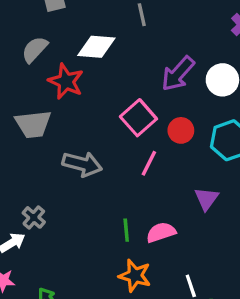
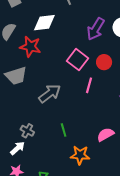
gray arrow: (82, 164) -> (50, 93), turned -40
green line: (126, 230) -> (64, 130), moved
pink semicircle: (161, 232) -> (105, 135), moved
orange star: (135, 276) -> (80, 155), moved

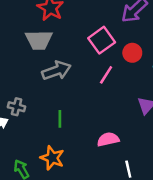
gray trapezoid: (16, 76) -> (39, 40), moved
gray cross: (27, 131) -> (17, 107), turned -32
orange star: (80, 155) -> (52, 158), moved

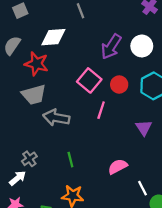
gray arrow: (56, 71) -> (56, 118), turned -135
gray cross: (17, 107) -> (29, 159), turned -35

